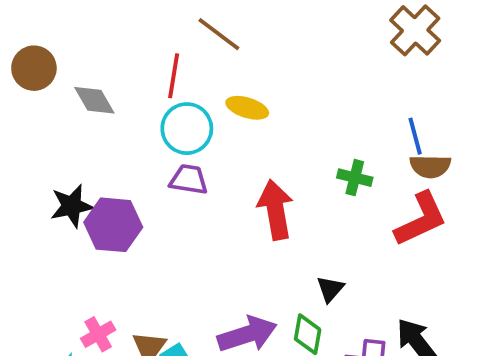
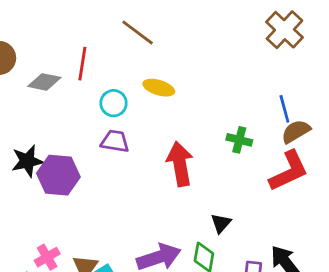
red line: (174, 76) -> (82, 64), moved
gray diamond: (94, 100) -> (44, 82), turned -48
cyan circle: (187, 129) -> (114, 103), size x0.7
brown semicircle: (430, 166) -> (296, 131), turned 148

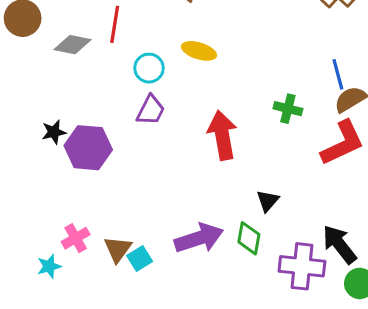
purple trapezoid: (115, 141) -> (151, 110), turned 108
black star: (27, 161) -> (54, 132), size x0.7

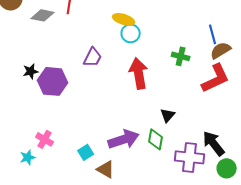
cyan circle: (149, 68) -> (131, 33), moved
pink cross: (76, 238) -> (45, 139), turned -30
brown triangle: (118, 249) -> (106, 169), moved, turned -36

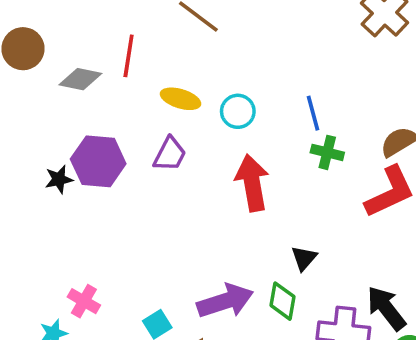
yellow ellipse: (124, 19) -> (181, 99), moved
blue line: (213, 34) -> (313, 113), moved
purple hexagon: (53, 81) -> (98, 161), moved

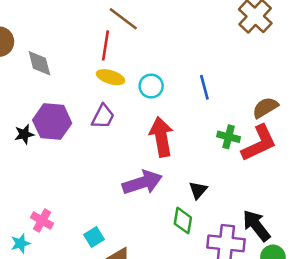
red line: (129, 56) -> (105, 45), moved
gray diamond: (80, 79) -> (39, 63), turned 64
green cross: (327, 152) -> (229, 137), moved
purple arrow: (225, 301) -> (142, 182), moved

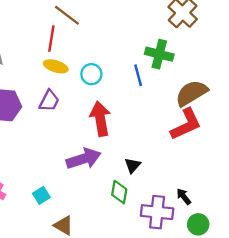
brown semicircle: (265, 108) -> (192, 93), size x1.4
green cross: (229, 137) -> (159, 54), moved, size x1.4
black arrow: (256, 226) -> (184, 197), size x0.6
cyan square: (94, 237) -> (41, 195), moved

